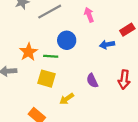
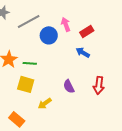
red rectangle: (127, 30) -> (87, 31), moved
blue circle: (67, 40) -> (49, 35), moved
blue arrow: (107, 45) -> (83, 52), turned 40

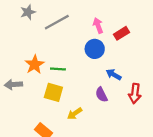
blue circle: (49, 35) -> (95, 49), moved
blue arrow: (83, 52) -> (114, 75), moved

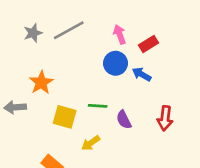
gray star: (28, 12) -> (33, 33), moved
green line: (58, 69) -> (98, 106), moved
blue arrow: (114, 75) -> (142, 74), moved

